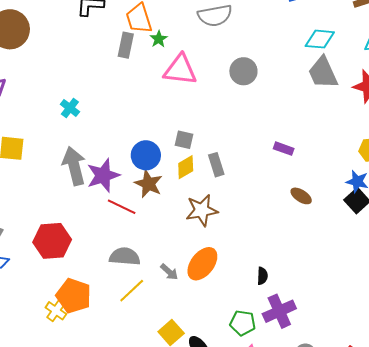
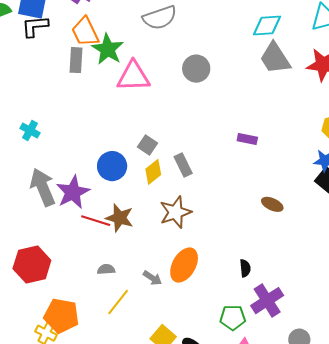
green star: (159, 39) -> (108, 49), size x1.8
gray square: (184, 140) -> (147, 145), turned 30
brown star: (148, 184) -> (120, 218), moved
brown ellipse: (301, 196) -> (272, 204), moved
gray semicircle: (125, 257) -> (106, 269), size x0.6

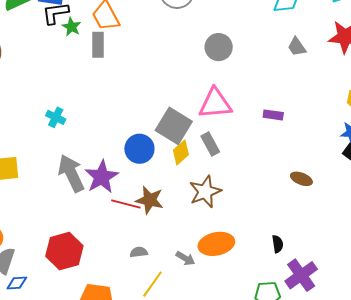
green star: (108, 49) -> (71, 27), moved, size x0.6
gray trapezoid: (275, 58) -> (297, 47), moved, size x0.6
pink triangle: (133, 76) -> (215, 104), moved
gray square: (147, 145) -> (174, 126), size x1.8
orange ellipse: (184, 265) -> (216, 244), turned 52

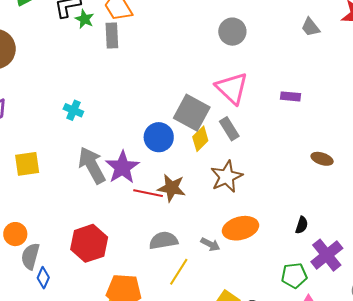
pink triangle: (215, 104) -> (232, 88), turned 51
black semicircle: (278, 244) -> (302, 225), turned 30
gray semicircle: (139, 252) -> (163, 240), size x1.6
blue diamond: (17, 283) -> (43, 278), turned -60

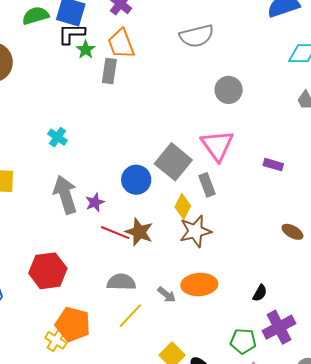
yellow diamond: (200, 139) -> (183, 206), moved, turned -30
purple star: (122, 167) -> (95, 202), size x0.6

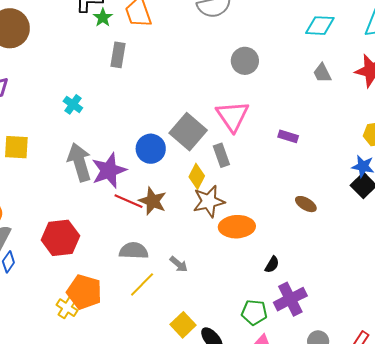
gray rectangle: (109, 71) -> (118, 55), moved
purple star: (95, 202) -> (109, 170), size x1.8
orange ellipse: (199, 285) -> (237, 227), moved

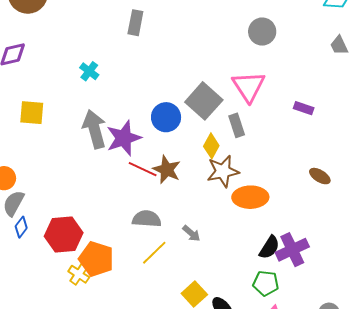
red hexagon: (60, 238) -> (64, 234), moved
black semicircle: (272, 265) -> (269, 247), moved, size x1.4
purple cross: (290, 299) -> (292, 250), moved

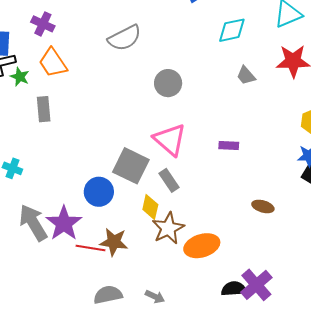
black semicircle: (269, 247) -> (234, 289), turned -110

